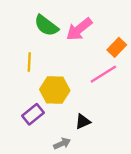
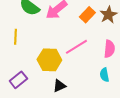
orange rectangle: (117, 47) -> (87, 15), moved
yellow hexagon: (55, 90) -> (49, 60), moved

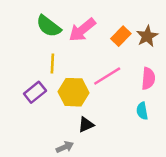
yellow line: (15, 37) -> (52, 64), moved
purple rectangle: (18, 80) -> (35, 92), moved

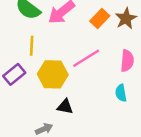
black triangle: (86, 125) -> (65, 107), turned 35

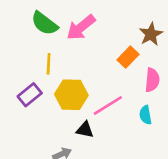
orange rectangle: (100, 19) -> (128, 57), moved
pink line: (86, 58) -> (108, 106), moved

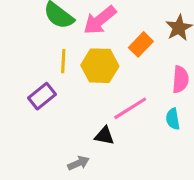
orange rectangle: (128, 57) -> (141, 44), moved
yellow hexagon: (71, 95) -> (100, 66), moved

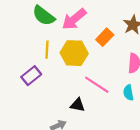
pink line: (130, 108) -> (97, 85), turned 65

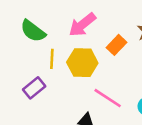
green semicircle: (44, 16) -> (33, 31), moved

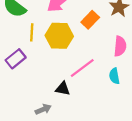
pink line: (108, 98) -> (82, 68), turned -70

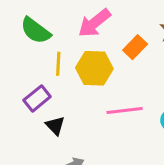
pink line: (82, 68) -> (125, 111), turned 30
black triangle: (63, 89) -> (55, 126), moved, turned 35

